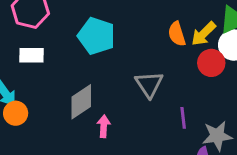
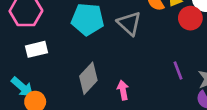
gray triangle: (149, 84) -> (129, 23), moved
pink arrow: (104, 126) -> (123, 90), moved

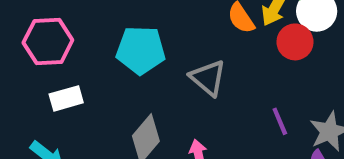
gray triangle: (129, 23) -> (208, 78), moved

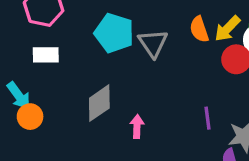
gray triangle: (208, 78) -> (153, 43), moved

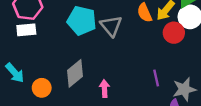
white rectangle: (46, 55) -> (26, 30), moved
orange circle: (30, 117) -> (42, 88), moved

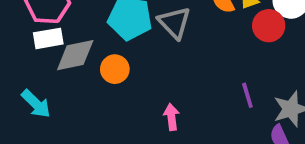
gray diamond: (75, 73) -> (75, 55), moved, turned 32
orange circle: (42, 88) -> (115, 69), moved

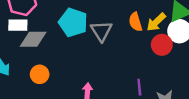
orange circle: (115, 69) -> (40, 74), moved

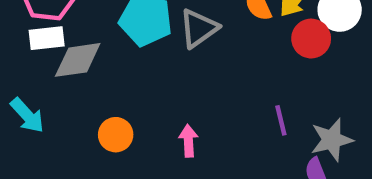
gray triangle: (101, 31) -> (199, 28), turned 35
orange circle: (40, 74) -> (116, 135), moved

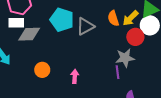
gray star: (332, 140) -> (125, 58), moved

